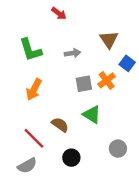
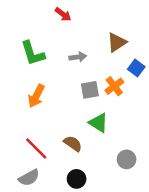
brown triangle: (109, 40) -> (117, 42), turned 30
brown semicircle: (60, 125) -> (73, 144), moved
black circle: (71, 158) -> (77, 179), moved

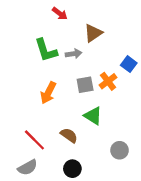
brown triangle: (117, 42) -> (93, 33), moved
green L-shape: (33, 53) -> (46, 50), moved
orange arrow: (36, 96) -> (48, 93), moved

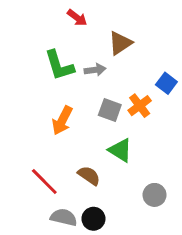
gray square: (85, 85) -> (110, 110), turned 30
gray semicircle: (28, 168) -> (64, 217), moved, turned -138

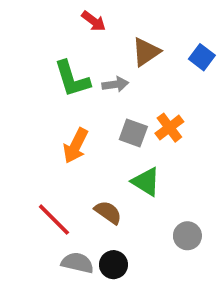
blue square: (166, 83) -> (202, 57), moved

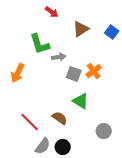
gray arrow: (115, 84) -> (59, 57), moved
orange arrow: (76, 146) -> (18, 73), moved
gray semicircle: (77, 263) -> (43, 146), turned 114

